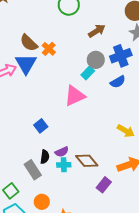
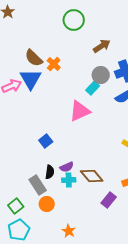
orange circle: (42, 202) -> (47, 204), moved

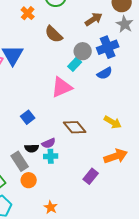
brown arrow: (102, 46) -> (94, 19), moved
brown semicircle: (34, 58) -> (54, 34), moved
orange cross: (54, 64) -> (28, 13), moved
black semicircle: (50, 172) -> (32, 148), turned 80
brown diamond: (92, 176) -> (75, 127), moved

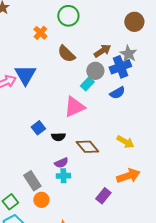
brown arrow: (94, 19) -> (102, 51), moved
gray star: (125, 24) -> (128, 54), moved
blue square: (28, 117) -> (38, 128), moved
black semicircle: (32, 148) -> (58, 137), moved

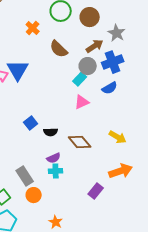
brown circle: (134, 22) -> (90, 17), moved
gray star: (128, 54) -> (117, 33), moved
pink triangle: (74, 107) -> (82, 102), moved, size x0.7

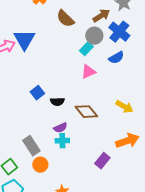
blue cross: (113, 62) -> (119, 32), turned -30

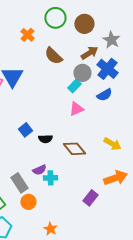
purple semicircle: (60, 128) -> (39, 170), moved

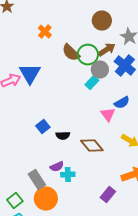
green circle: (55, 18) -> (88, 55), moved
blue semicircle: (104, 95) -> (122, 103), moved
pink triangle: (76, 109) -> (108, 115), moved, turned -42
orange circle: (28, 202) -> (46, 199), size x1.5

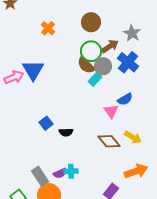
brown circle: (102, 21) -> (91, 22), moved
brown semicircle: (71, 53) -> (86, 65), moved
brown diamond: (92, 146) -> (109, 141), moved
purple semicircle: (57, 167) -> (60, 173), moved

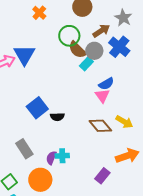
green circle: (91, 51) -> (69, 36), moved
blue semicircle: (125, 99) -> (106, 84), moved
blue square: (46, 123) -> (37, 108), size x1.5
purple semicircle: (60, 173) -> (51, 158), turned 136
gray rectangle: (40, 176) -> (24, 149), moved

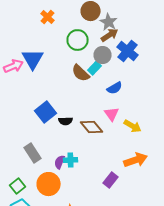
gray star: (123, 18) -> (109, 22), moved
brown semicircle: (77, 50) -> (81, 73), moved
pink triangle: (102, 96) -> (112, 114), moved
brown diamond: (100, 126) -> (92, 127), moved

